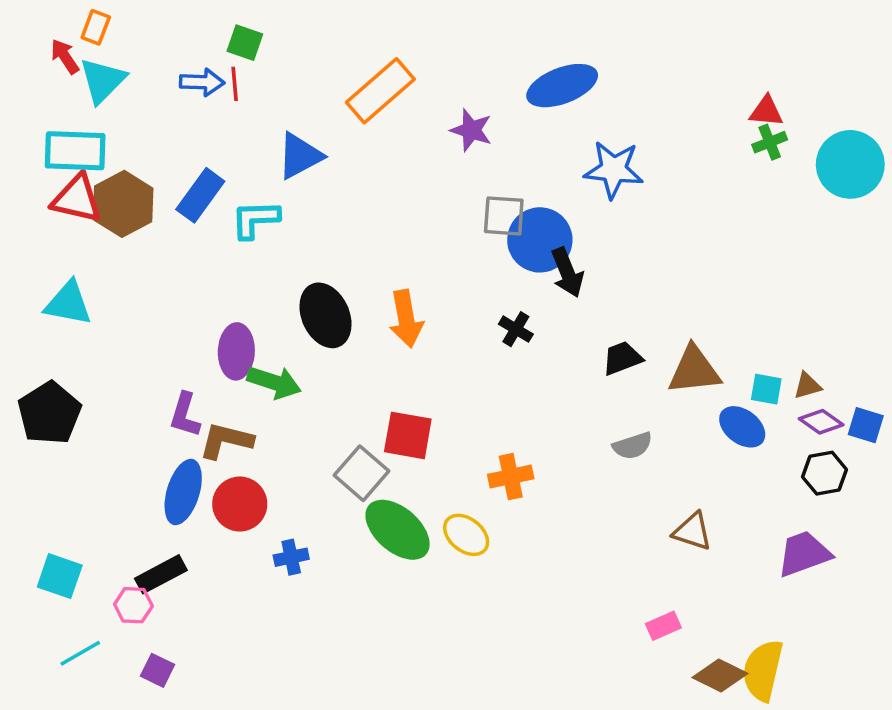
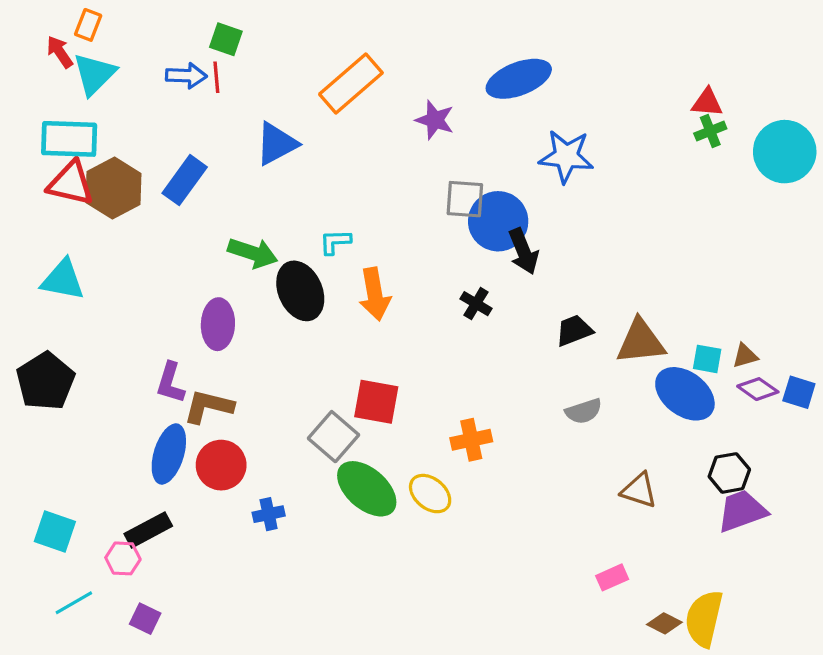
cyan L-shape: (255, 219) -> (335, 242), moved, size x0.7
green arrow: (274, 382) -> (253, 253), moved
blue ellipse: (742, 427) -> (685, 394), size x1.4
black hexagon: (825, 473) -> (729, 473), moved
brown diamond: (720, 675) -> (664, 623), size x0.7

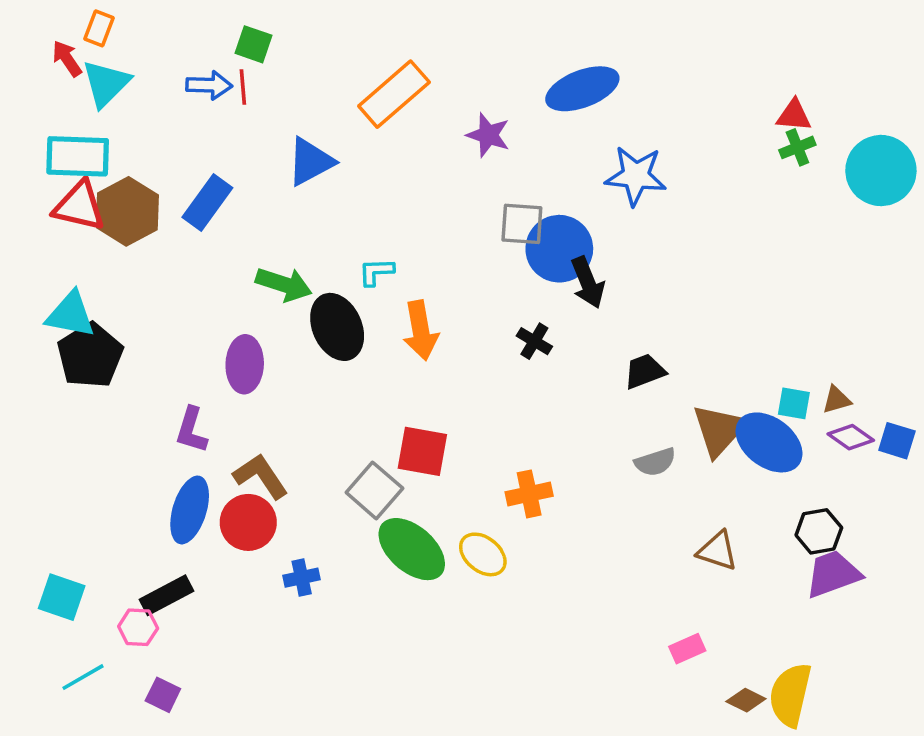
brown triangle: (641, 342) -> (719, 430), moved, turned -42
black pentagon: (45, 381) -> (90, 355), moved
brown L-shape: (208, 406) -> (261, 476), moved, turned 42

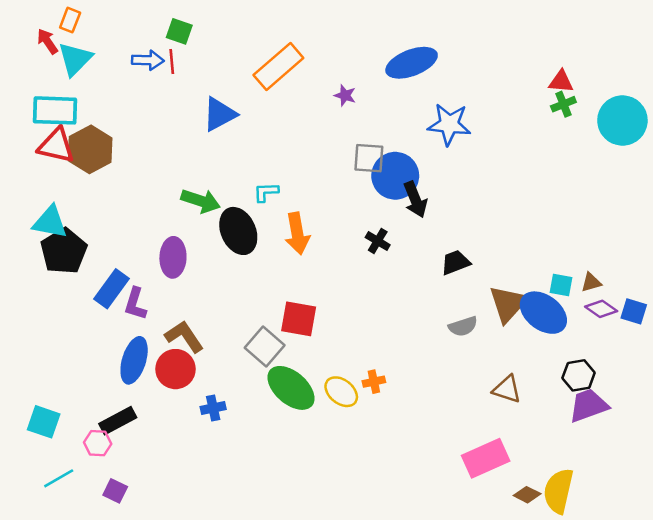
purple star: (488, 135) -> (345, 95), size x0.7
blue rectangle: (207, 203) -> (111, 289), moved
orange cross: (529, 494) -> (374, 382), moved, size x0.7
pink rectangle: (687, 649) -> (486, 458), size x1.8

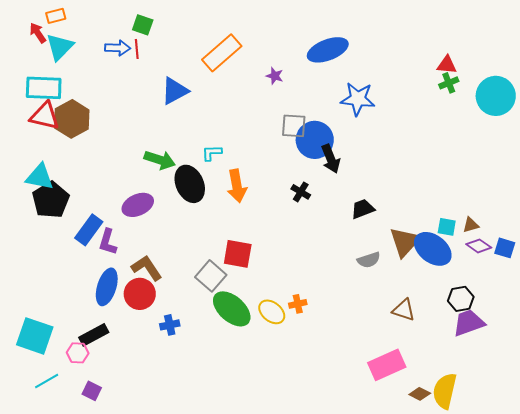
orange rectangle: (70, 20) -> (56, 16), turned 54
purple ellipse: (173, 257) -> (138, 205), turned 64
cyan square: (44, 422) -> (35, 336), size x1.4

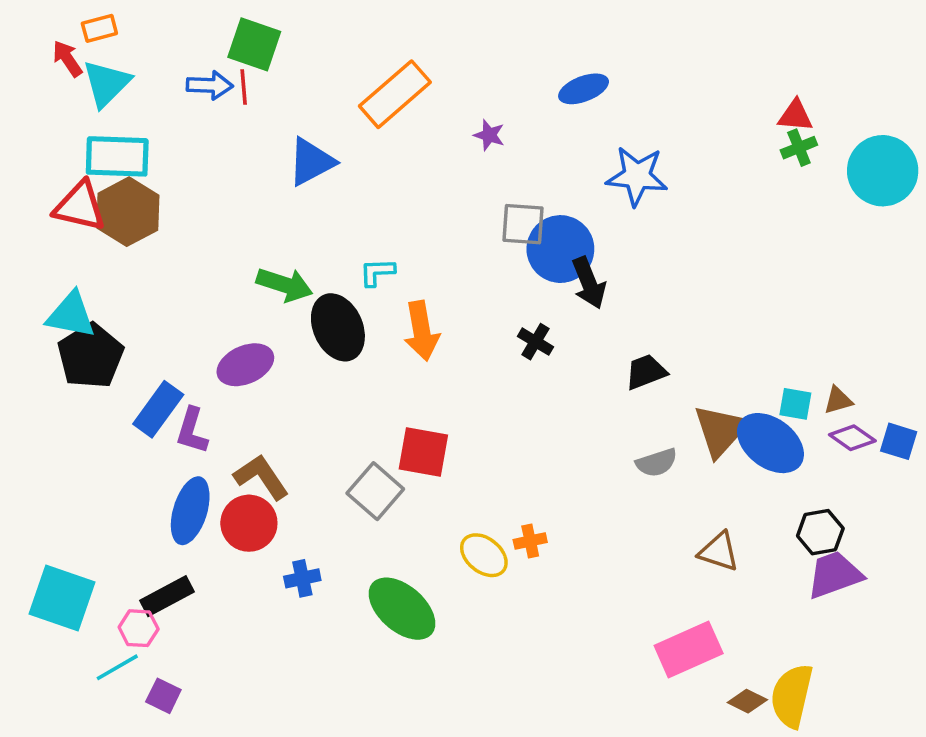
green square: (143, 25) -> (254, 44), size x1.4
blue ellipse: (328, 50) -> (584, 89), size x0.7
cyan rectangle: (44, 88) -> (117, 156), moved
green ellipse: (232, 309) -> (402, 609), moved
cyan line: (47, 381) -> (117, 667), moved

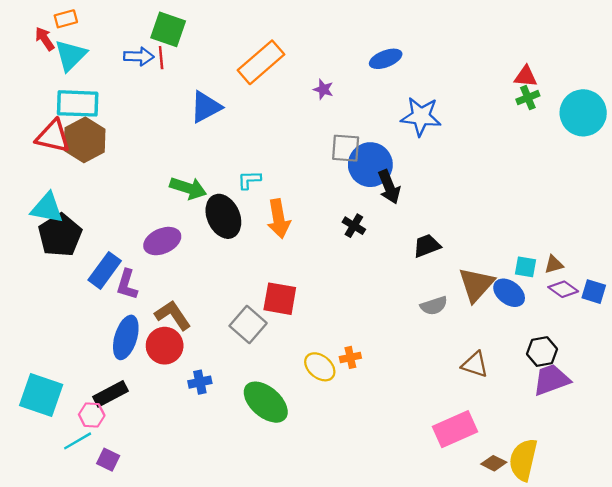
blue ellipse: (770, 443) -> (509, 293), size x0.7

